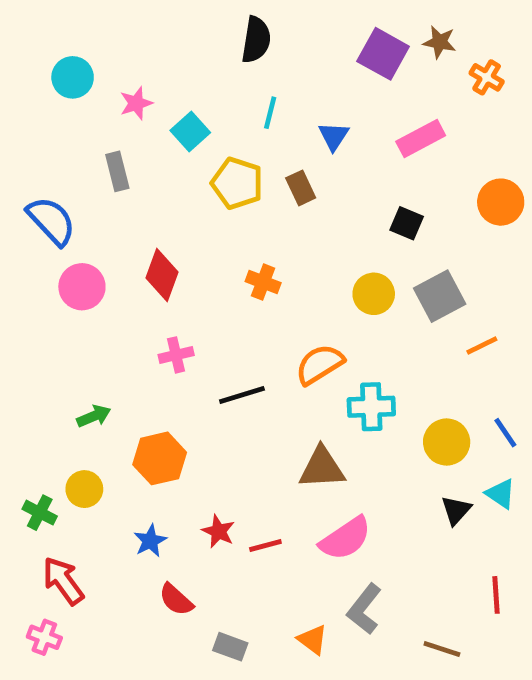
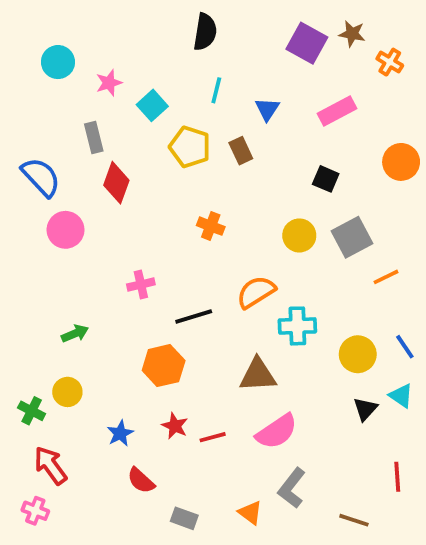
red diamond: (162, 275) -> (116, 183), moved
orange hexagon: (160, 458) -> (164, 366), moved

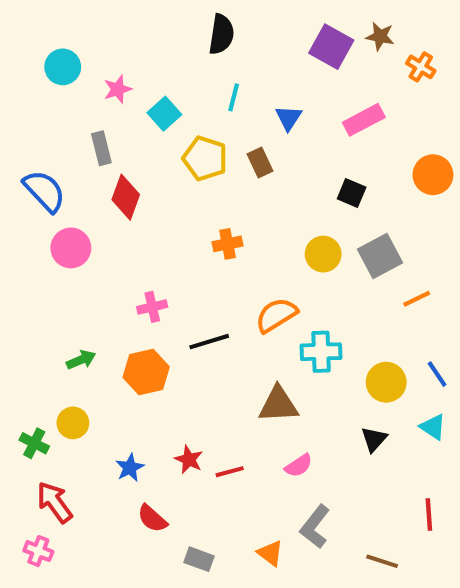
orange cross: (211, 226) -> (227, 244), turned -32
orange hexagon: (164, 366) -> (146, 372), moved
black triangle: (365, 409) -> (374, 439), moved
pink semicircle: (277, 432) -> (299, 466), size x0.6

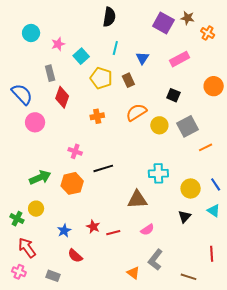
orange cross: (227, 244) -> (97, 116), moved
pink cross: (152, 307) -> (75, 151), turned 32
orange semicircle: (276, 315) -> (136, 112), moved
green arrow: (81, 360) -> (40, 177), size x1.5
gray rectangle: (199, 559) -> (53, 276), moved

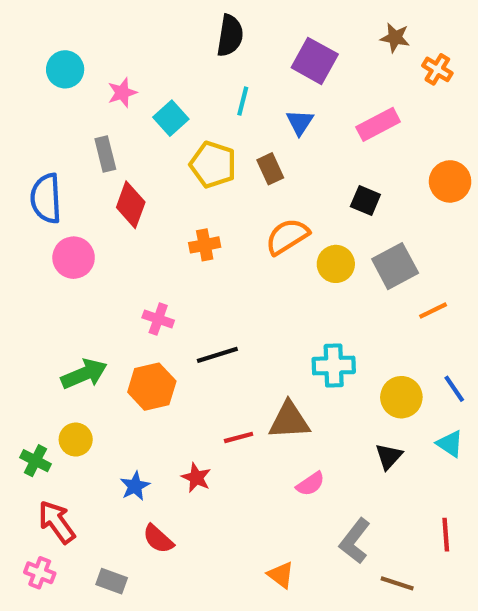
purple square: (163, 23) -> (315, 61), moved
blue semicircle: (22, 94) -> (46, 198), turned -140
red line: (113, 233) -> (239, 437), moved
gray L-shape: (155, 260) -> (355, 541), moved

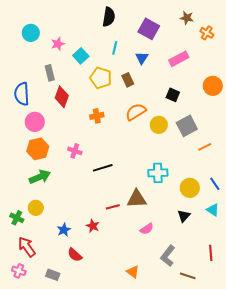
orange hexagon: (152, 387) -> (38, 149), moved

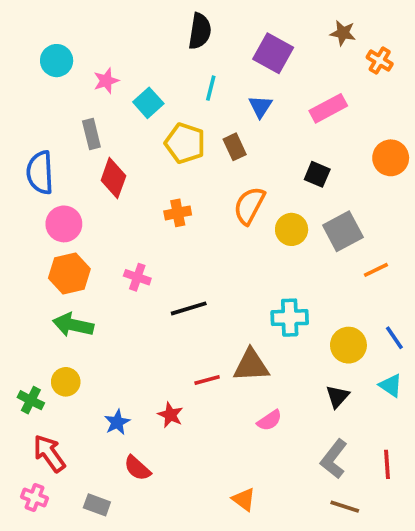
orange semicircle: (136, 112) -> (249, 206), turned -30
green arrow: (40, 177) -> (73, 325), turned -145
gray L-shape: (168, 256) -> (334, 459), moved

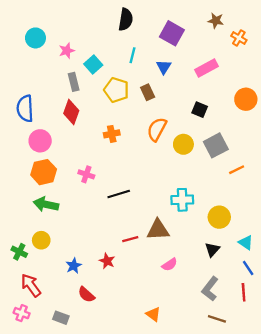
gray rectangle: (91, 134) -> (74, 82), moved
blue line: (394, 338) -> (248, 268), moved

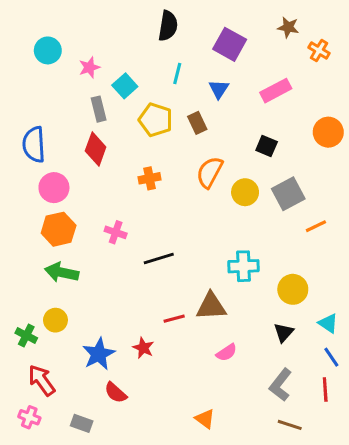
blue star: (74, 266) -> (99, 354), size x1.5

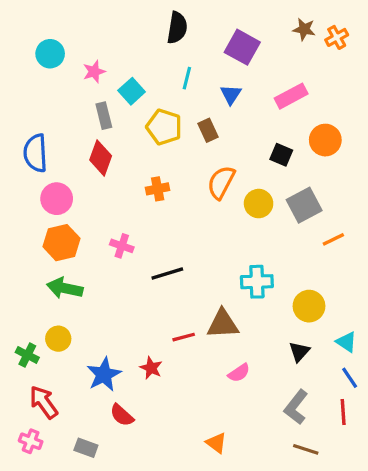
orange cross: (319, 50) -> (337, 37), moved, turned 30
orange circle: (328, 132) -> (325, 140), moved

